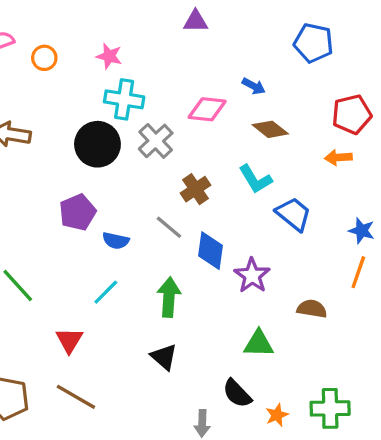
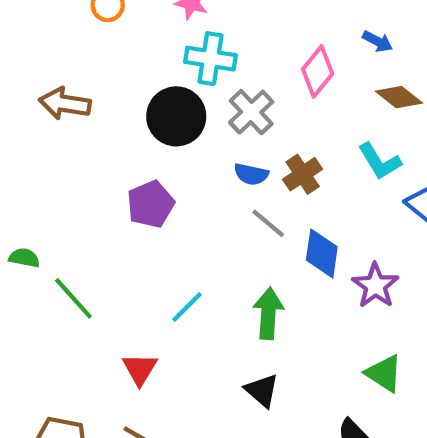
pink diamond: (207, 109) -> (318, 71), turned -57
blue semicircle: (116, 241) -> (251, 174), moved
green triangle: (259, 344) -> (384, 373), turned 32

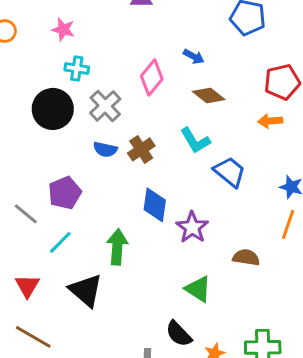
cyan cross: (211, 59) -> (77, 68), size x0.7
purple pentagon: (151, 204) -> (65, 193), moved
gray line: (268, 223) -> (26, 214), moved
black triangle: (262, 390) -> (86, 290), moved, size x1.4

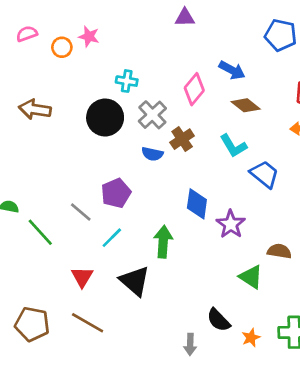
pink star: (63, 30) -> (89, 36), moved
blue arrow: (194, 56) -> (232, 70), size x1.4
brown cross: (141, 149) -> (182, 139), moved
green triangle: (198, 289) -> (251, 277), moved

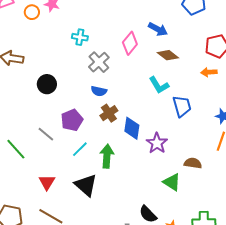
black circle: (105, 117) -> (47, 84), moved, size x0.7
brown cross: (182, 139) -> (109, 113), moved
blue trapezoid: (264, 174) -> (182, 106), turned 35
cyan line: (112, 238) -> (80, 149), moved

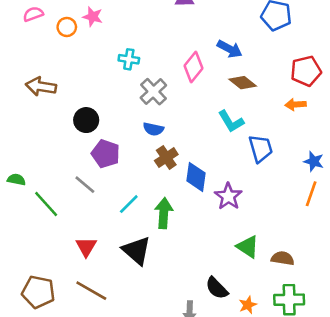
purple pentagon: (72, 120) -> (106, 154), moved, turned -30
brown semicircle: (193, 163) -> (283, 258), moved

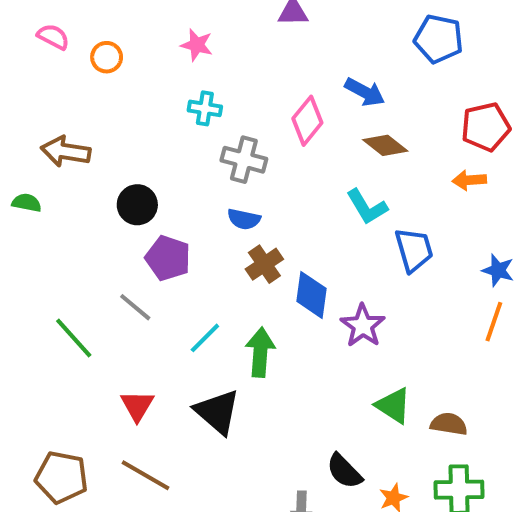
pink semicircle: (33, 14) -> (53, 37), turned 48
pink star: (93, 17) -> (197, 45), moved
gray cross: (153, 92) -> (244, 160), turned -32
green semicircle: (16, 180) -> (27, 203), moved

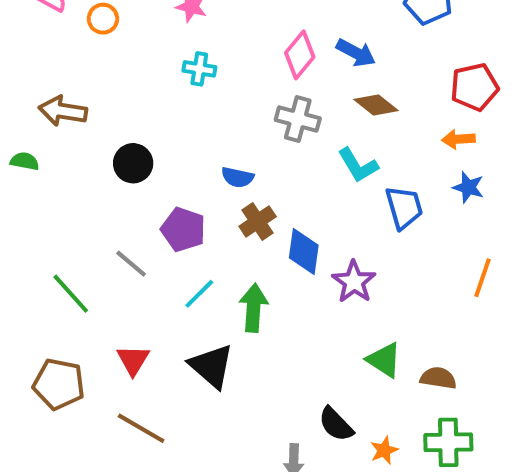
pink diamond: (307, 121) -> (300, 55), moved
gray cross: (244, 160) -> (298, 119), moved
purple pentagon: (168, 258) -> (183, 229), moved
blue star: (498, 270) -> (468, 187), moved
brown pentagon: (61, 477) -> (59, 384), moved

